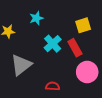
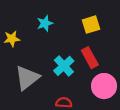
yellow square: (83, 25) -> (91, 25), moved
cyan cross: (53, 44) -> (64, 66), moved

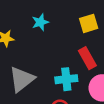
cyan cross: (64, 66) -> (66, 79), moved, turned 36

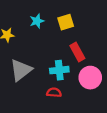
yellow square: (89, 23) -> (66, 22), moved

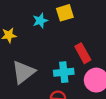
yellow square: (66, 22) -> (65, 13), moved

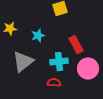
cyan star: (40, 21) -> (38, 36), moved

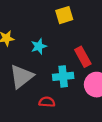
red semicircle: (54, 83) -> (47, 102), moved

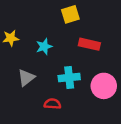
red rectangle: (83, 57) -> (89, 44), moved, turned -48
gray triangle: (21, 76) -> (26, 78), size x0.7

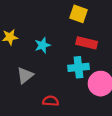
yellow square: (70, 14) -> (78, 14), moved, turned 36
cyan cross: (69, 78) -> (78, 67), moved

